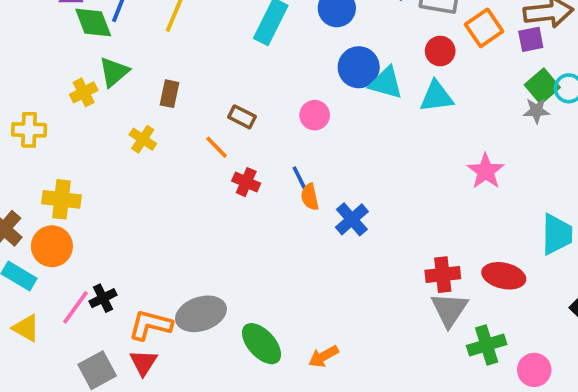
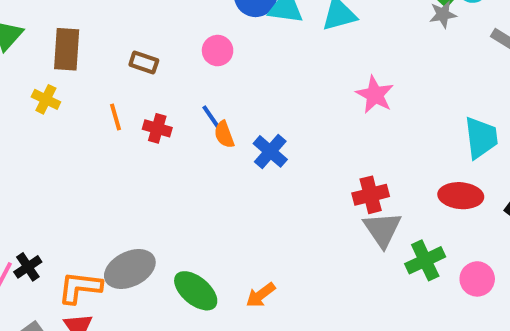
brown rectangle: (169, 94) -> (67, 49), size x1.5
orange line: (217, 147) -> (115, 117), moved, turned 36
pink star: (486, 171) -> (375, 95), moved
red ellipse: (504, 276) -> (461, 196), moved

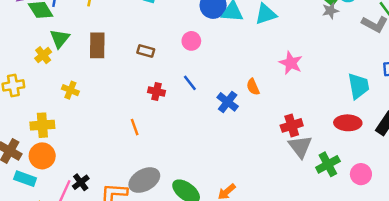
yellow cross: (46, 99) -> (70, 90), moved
orange line: (115, 117) -> (135, 127), moved
orange semicircle: (224, 134) -> (253, 87), moved

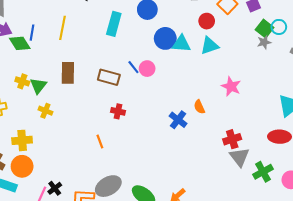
green triangle: (60, 39) -> (38, 86), moved
brown rectangle: (146, 51) -> (109, 77), size x1.5
yellow cross: (43, 55) -> (22, 81), turned -32
blue line: (190, 83) -> (133, 67), moved

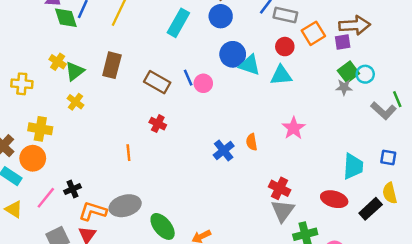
red cross: (232, 139) -> (280, 188), turned 30
black cross: (55, 188) -> (73, 189), moved

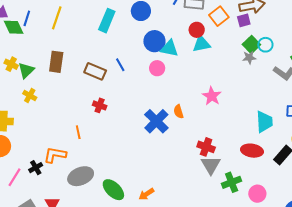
cyan triangle: (281, 75) -> (201, 44), moved
pink circle: (203, 83) -> (157, 68), moved
blue cross: (224, 151) -> (156, 121), size x1.4
orange L-shape: (93, 211) -> (55, 155), moved

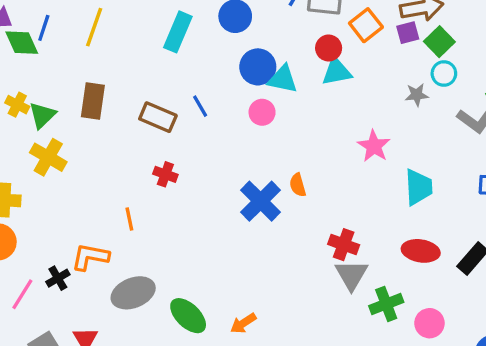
green square: (251, 45) -> (439, 42), moved
yellow cross: (30, 95) -> (48, 157), size x1.5
pink star: (212, 96) -> (374, 146), moved
cyan trapezoid: (264, 122) -> (418, 187), moved

